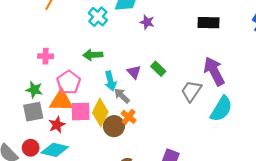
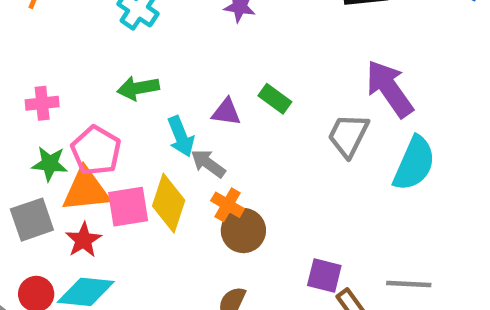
purple triangle: (134, 72) -> (226, 112), turned -32
green star: (34, 90) -> (50, 164), moved
brown circle: (114, 126) -> (243, 231), moved

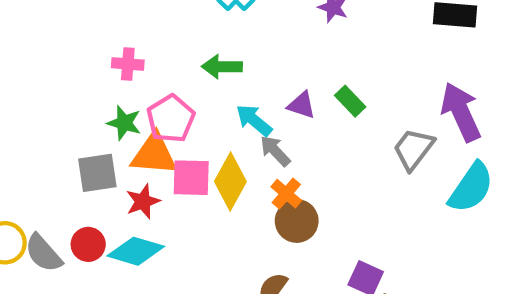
cyan arrow: (181, 136) -> (254, 120), turned 141

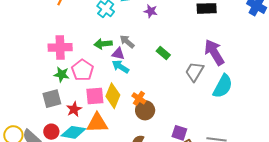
pink cross: (128, 64) -> (60, 47), size x1.6
purple triangle: (301, 105) -> (118, 54), moved
gray arrow: (275, 151) -> (127, 42), moved
orange triangle: (154, 154) -> (97, 123), moved

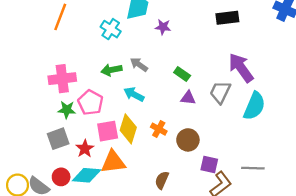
purple triangle: (118, 54) -> (188, 98), moved
brown circle: (145, 110) -> (188, 140), moved

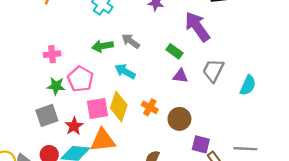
purple arrow: (241, 68) -> (197, 27), moved
pink cross: (62, 79) -> (52, 54), size x0.6
cyan semicircle: (254, 106) -> (248, 85), size x0.7

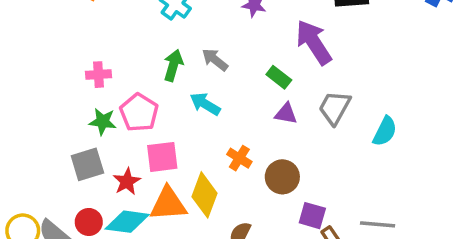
green arrow: (103, 46) -> (173, 65), turned 114
yellow diamond: (119, 107) -> (205, 195), moved

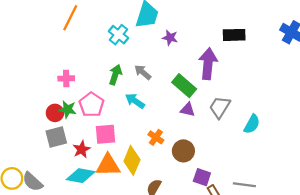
purple arrow: (314, 42) -> (208, 64), turned 36
green rectangle: (279, 77) -> (184, 86), size x1.5
red circle: (89, 222) -> (55, 113), moved

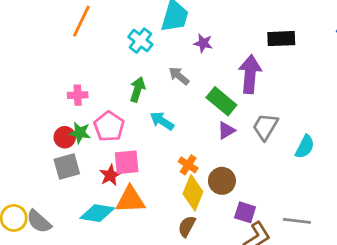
gray arrow: (143, 72) -> (179, 76), moved
purple triangle: (188, 110) -> (226, 131), turned -42
red star: (82, 149) -> (110, 175), moved
yellow diamond: (132, 160) -> (193, 193), moved

